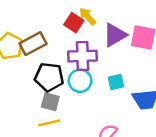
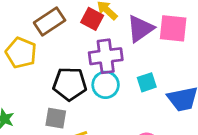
brown rectangle: (33, 44) -> (50, 21), moved
gray square: (50, 102) -> (56, 118), moved

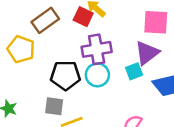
purple triangle: (140, 29) -> (147, 53), moved

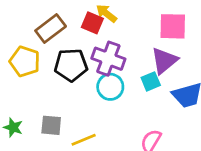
purple cross: (97, 49) -> (108, 59), turned 32
black pentagon: (65, 75) -> (71, 65), moved
gray square: (54, 106) -> (51, 125), moved

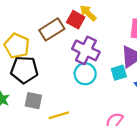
brown rectangle: (51, 29) -> (52, 29), moved
black pentagon: (71, 65) -> (24, 70), moved

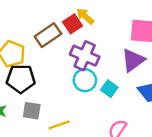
red square: (76, 20) -> (72, 24), turned 30
cyan square: (119, 73) -> (109, 89), moved, turned -35

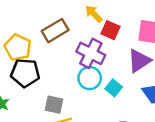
red square: (72, 24) -> (111, 30), moved, turned -36
gray square: (32, 111) -> (54, 105), moved

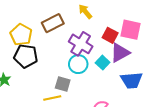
red square: (111, 30) -> (110, 35), moved
cyan square: (114, 88) -> (103, 63), moved
gray square: (54, 105) -> (63, 84), moved

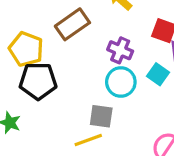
purple cross: (81, 44) -> (120, 50), size x0.7

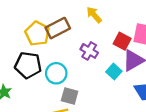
yellow pentagon: (26, 49) -> (37, 34), moved
cyan circle: (121, 82) -> (56, 73), moved

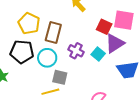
brown rectangle: (58, 28) -> (53, 33), moved, turned -45
purple cross: (89, 51) -> (76, 51), moved

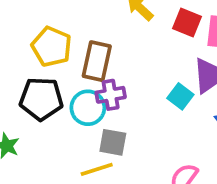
red square: (104, 27) -> (187, 22), moved
purple cross: (76, 51) -> (111, 95), moved, turned -35

